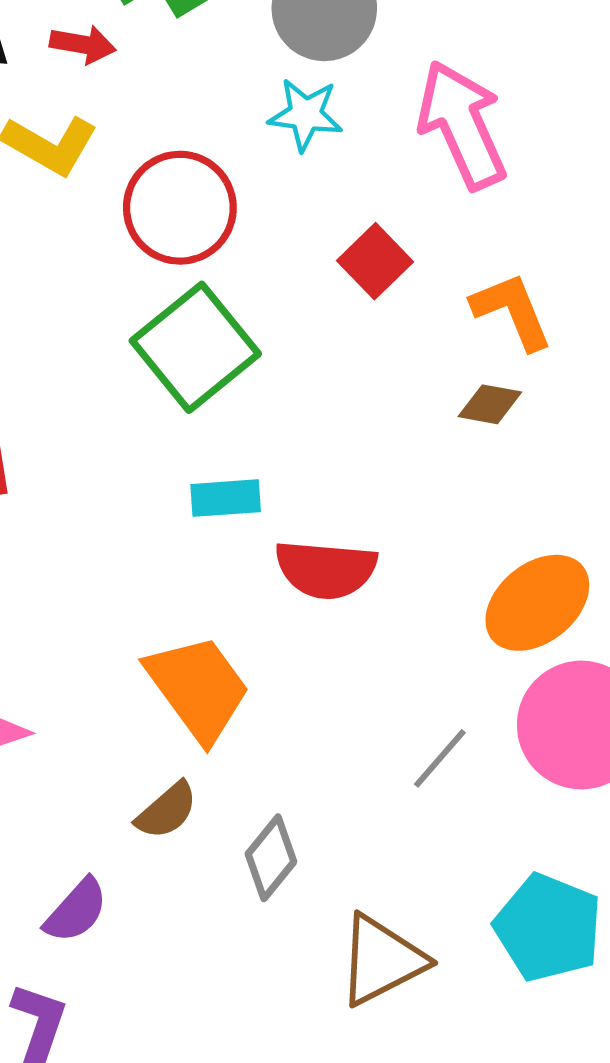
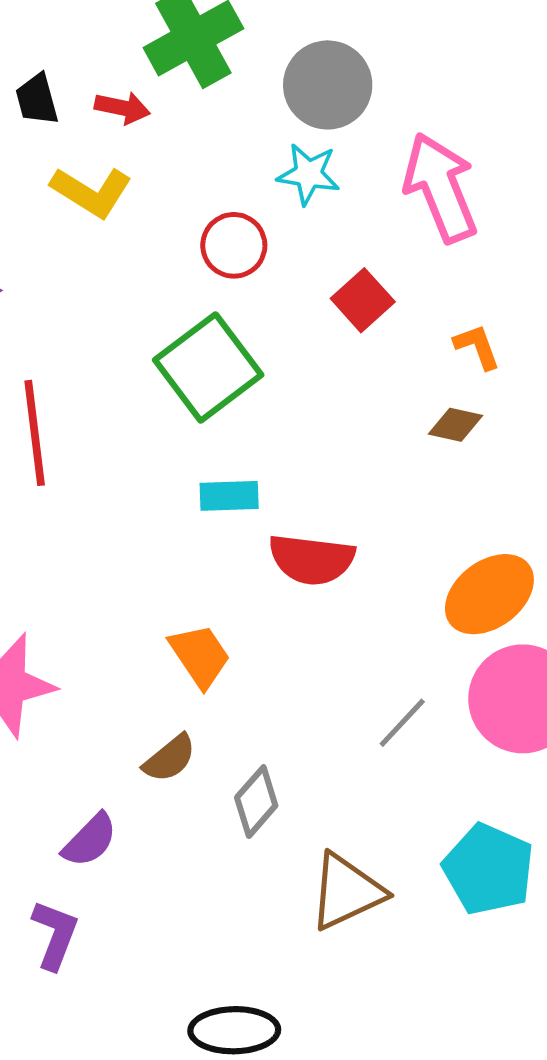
red circle: (180, 208) -> (234, 245), moved, size x0.7
orange L-shape: (512, 311) -> (477, 347), size x0.7
orange trapezoid: (198, 688) -> (200, 656), size x0.7

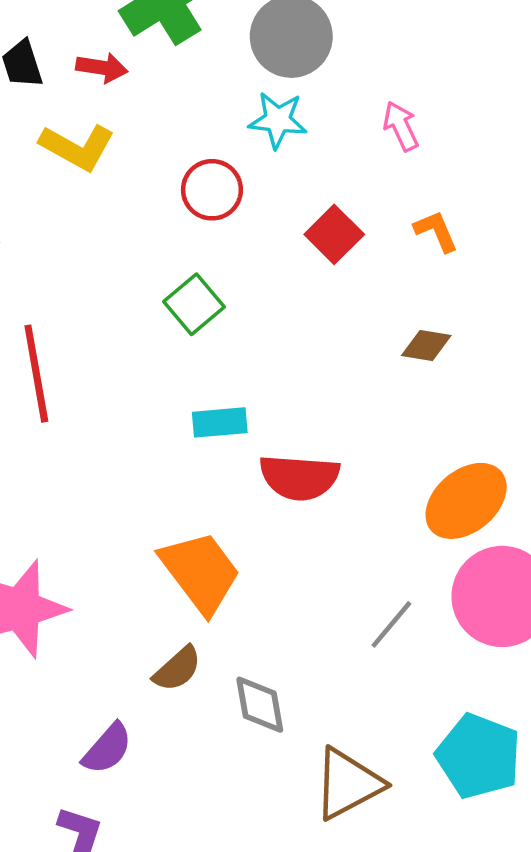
pink arrow: (440, 188) -> (401, 126), size x0.5
orange L-shape: (477, 347) -> (436, 231), moved
green square: (208, 367) -> (194, 304), size x0.6
orange trapezoid: (200, 656) -> (200, 572), size x1.4
gray diamond: (256, 802) -> (260, 705), turned -48

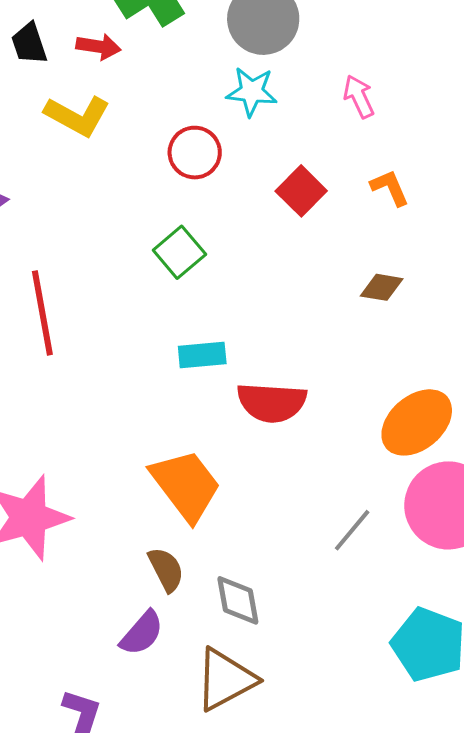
brown semicircle: (177, 669) -> (166, 569), turned -75
purple semicircle: (107, 749) -> (142, 633), moved
brown triangle: (348, 784) -> (225, 679), moved

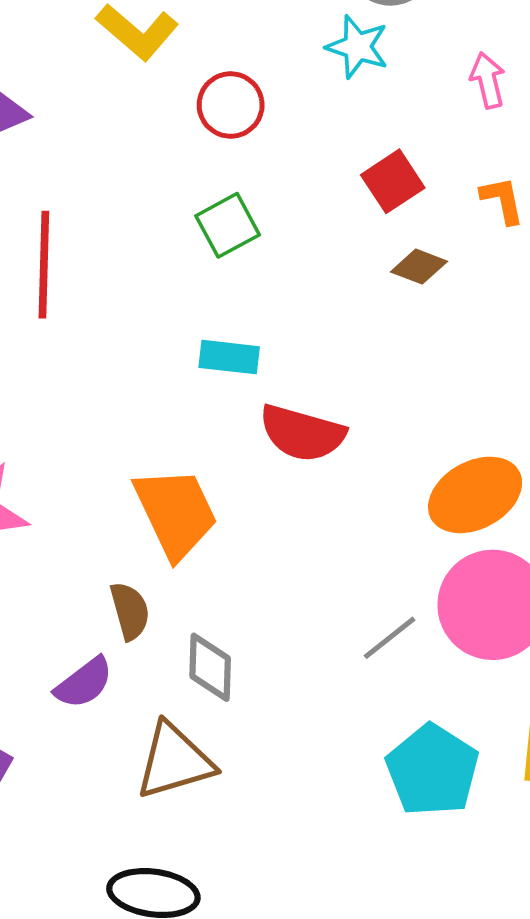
red circle: (195, 153) -> (231, 105), moved
brown diamond: (382, 287) -> (419, 267), moved
gray line: (352, 530) -> (390, 638), moved

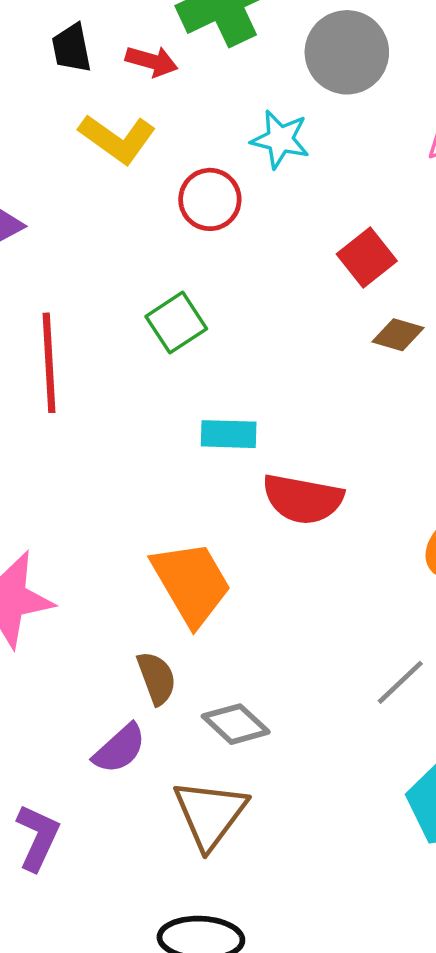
cyan star: (357, 47) -> (280, 139), moved
green square: (228, 225) -> (176, 323), moved
gray diamond: (210, 667) -> (236, 724), turned -44
brown triangle: (174, 761) -> (210, 814), turned -32

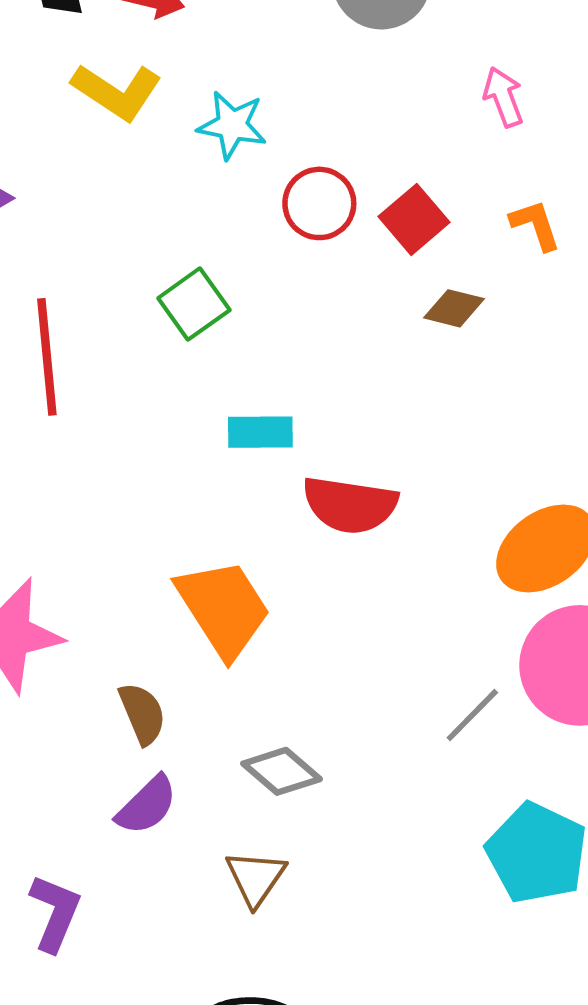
cyan star: (280, 139) -> (232, 125), moved
red circle: (210, 199) -> (319, 203), moved
brown semicircle: (157, 678) -> (142, 714), moved
brown triangle: (210, 814) -> (256, 878), size x0.7

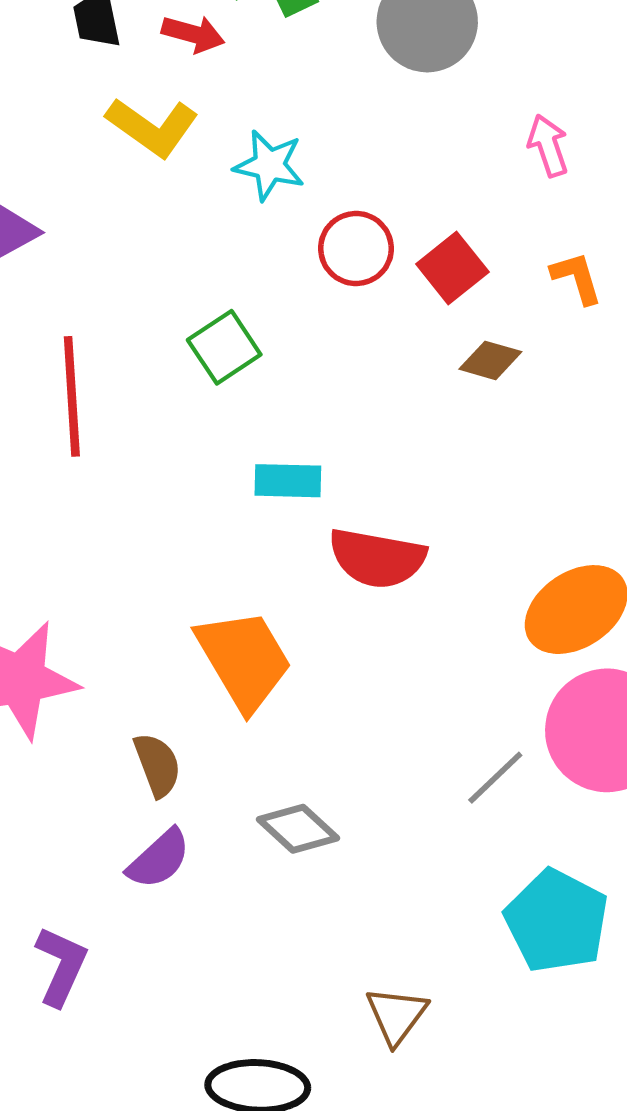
brown triangle: (256, 878) -> (396, 1015), moved

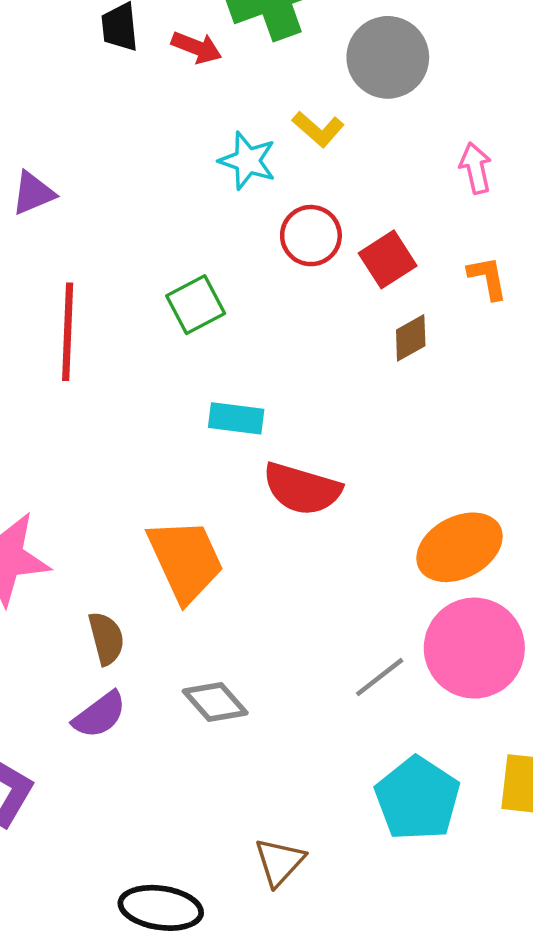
yellow L-shape: (152, 127) -> (318, 129), moved, size x0.7
brown diamond: (490, 360) -> (411, 338), turned -51

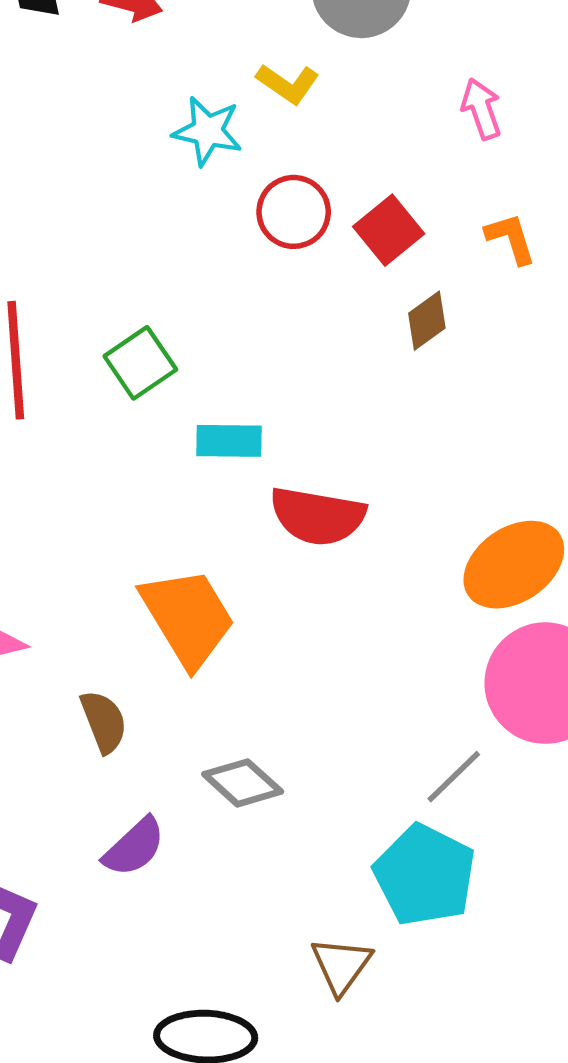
green square: (196, 305) -> (140, 363), moved
gray line: (380, 677) -> (454, 777), moved
purple semicircle: (100, 715) -> (134, 847), moved
cyan pentagon: (417, 799) -> (425, 875), moved

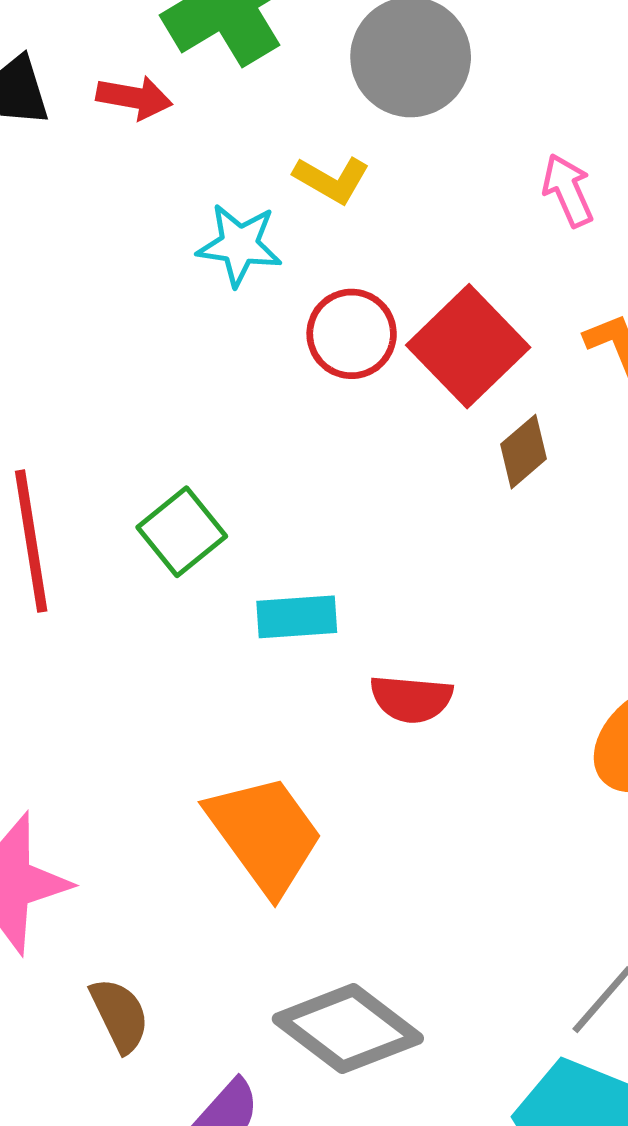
red square: (389, 230) -> (468, 346), size x1.4
red semicircle: (318, 516) -> (411, 699), size x0.7
brown semicircle: (104, 722) -> (120, 1015), moved
gray diamond: (243, 783) -> (348, 1029), size x1.5

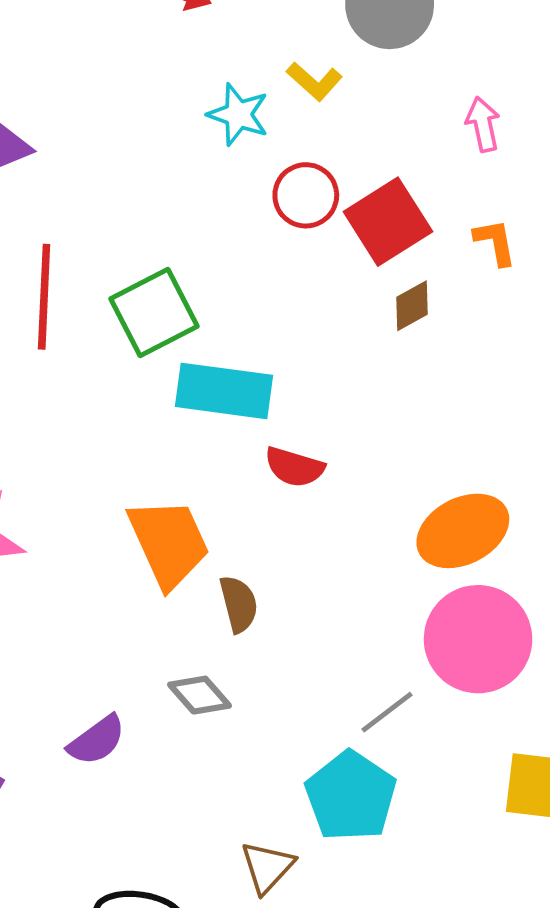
green square: (182, 532) -> (154, 312), size x1.4
cyan rectangle: (297, 617) -> (224, 391), size x1.6
brown semicircle: (120, 1015) -> (239, 604), moved
gray diamond: (348, 1029) -> (200, 695), size x0.6

